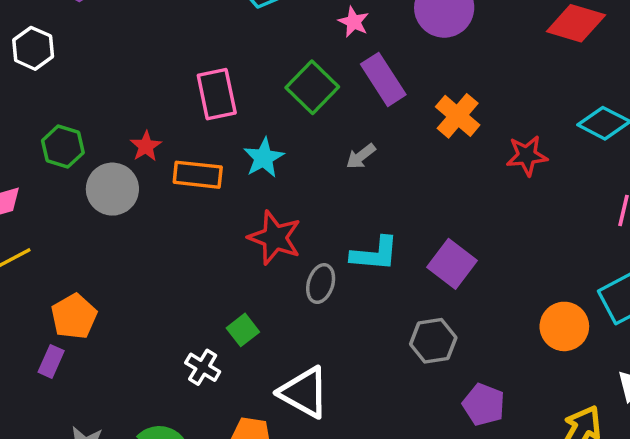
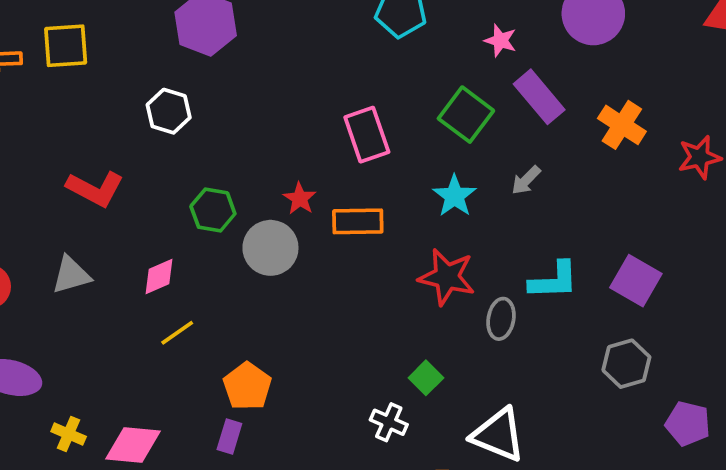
cyan star: (264, 158) -> (455, 196), moved

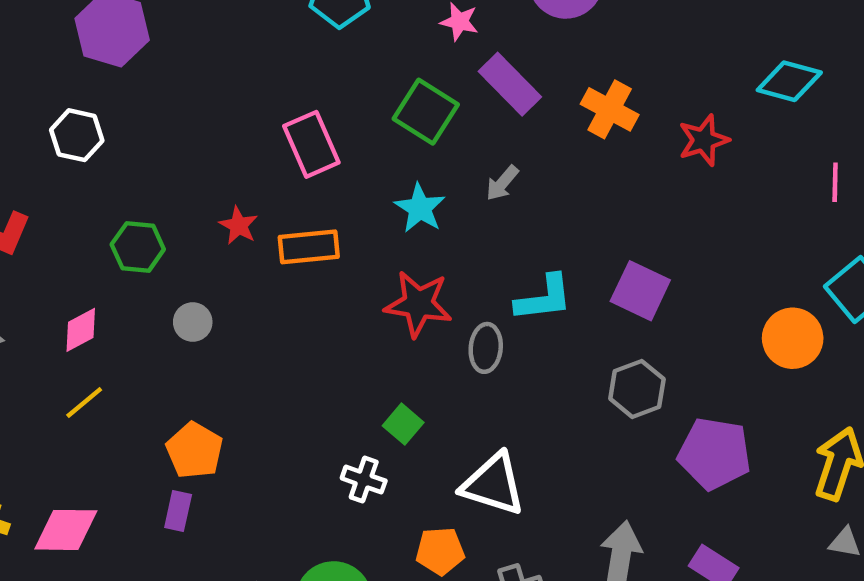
gray circle: (270, 248) -> (193, 322), moved, size x0.6
yellow line: (177, 333) -> (84, 403), moved
purple pentagon: (688, 424) -> (714, 454), size x1.4

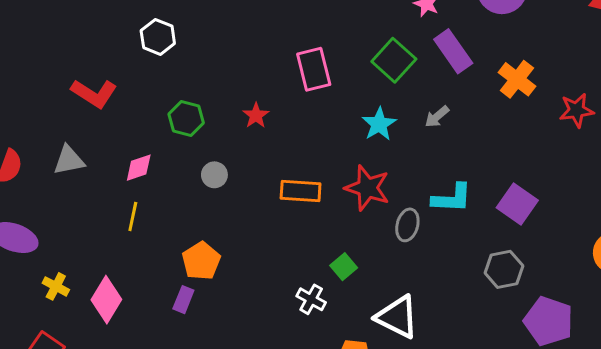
orange rectangle: (309, 247) -> (301, 191), moved
yellow line: (84, 403) -> (133, 217), turned -48
pink diamond: (66, 530) -> (106, 300), turned -69

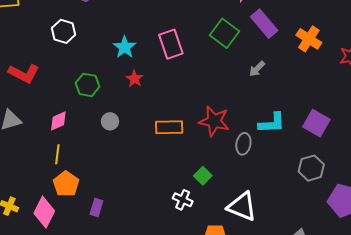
cyan star: (379, 124) -> (125, 47), moved
orange pentagon: (201, 261) -> (66, 184), moved

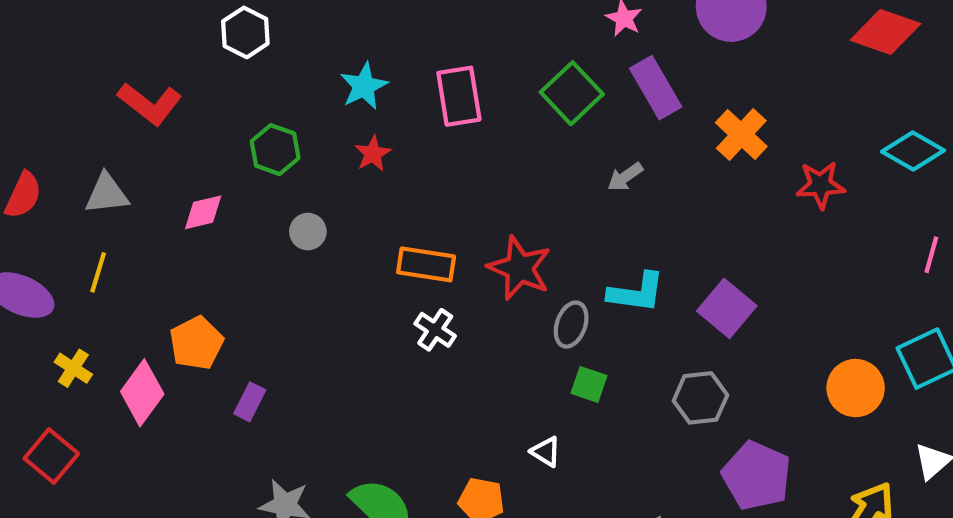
yellow line: (57, 154) -> (98, 272), moved
green square: (203, 176) -> (589, 384), moved, turned -36
white cross: (183, 200) -> (435, 330), moved
white triangle: (242, 207) -> (546, 452), size x0.5

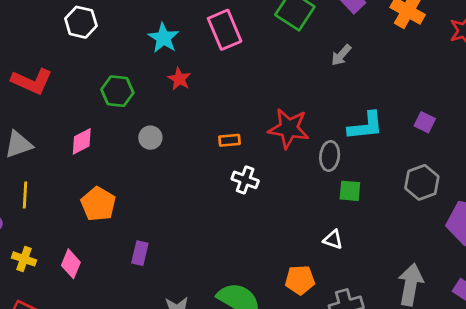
orange rectangle: (426, 264) -> (229, 140), size x0.6
purple square: (727, 308) -> (425, 122), size x0.6
orange pentagon: (196, 343) -> (98, 204), moved
pink diamond: (142, 393) -> (71, 264), size x0.7

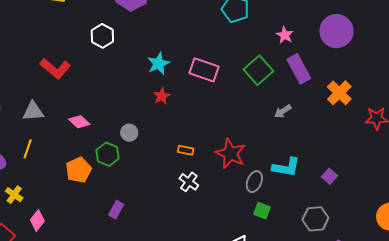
pink rectangle: (225, 30) -> (204, 70), turned -64
green hexagon: (117, 91) -> (108, 154), moved
pink diamond: (82, 141) -> (79, 122), turned 55
purple rectangle: (140, 253) -> (116, 210), moved
pink diamond: (71, 264) -> (37, 220), moved

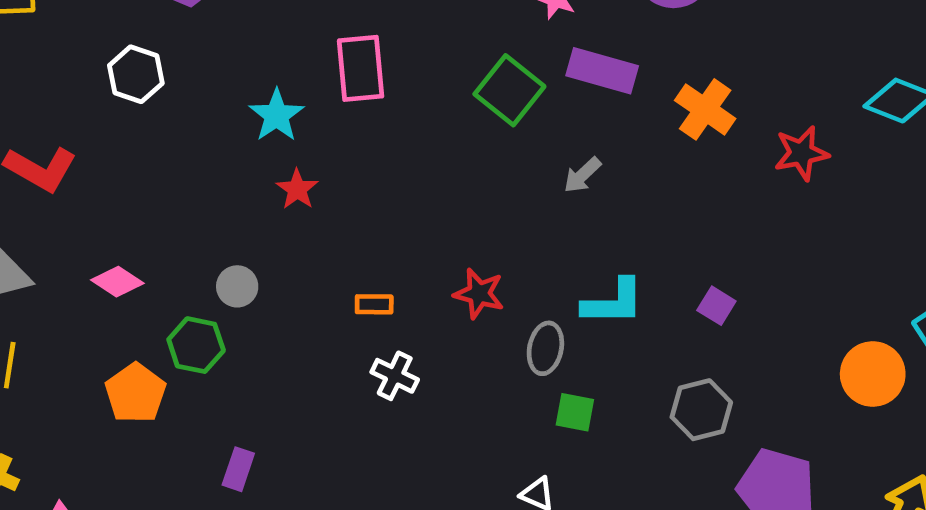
purple rectangle: (299, 69) -> (602, 71), turned -36
pink rectangle: (204, 70) -> (361, 68), moved, turned 76
red star: (230, 154) -> (479, 294), size x0.7

